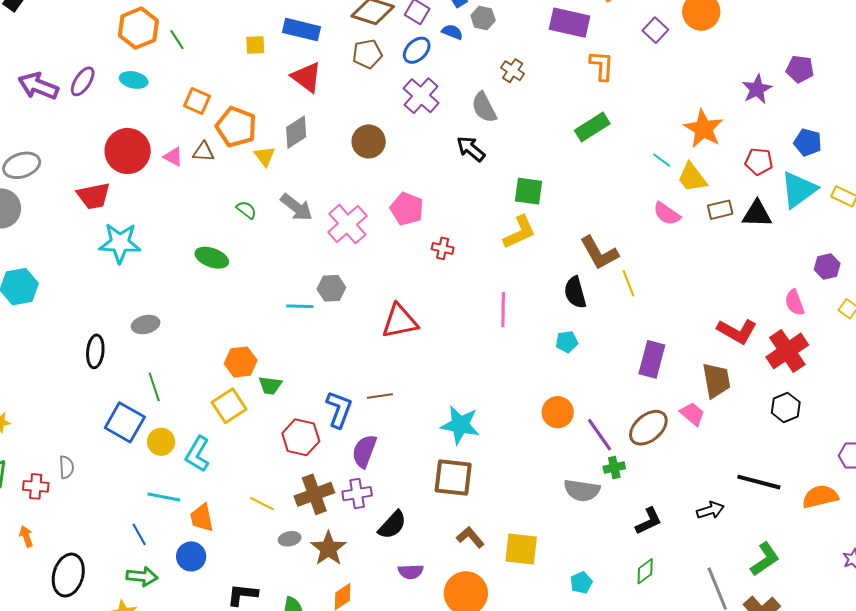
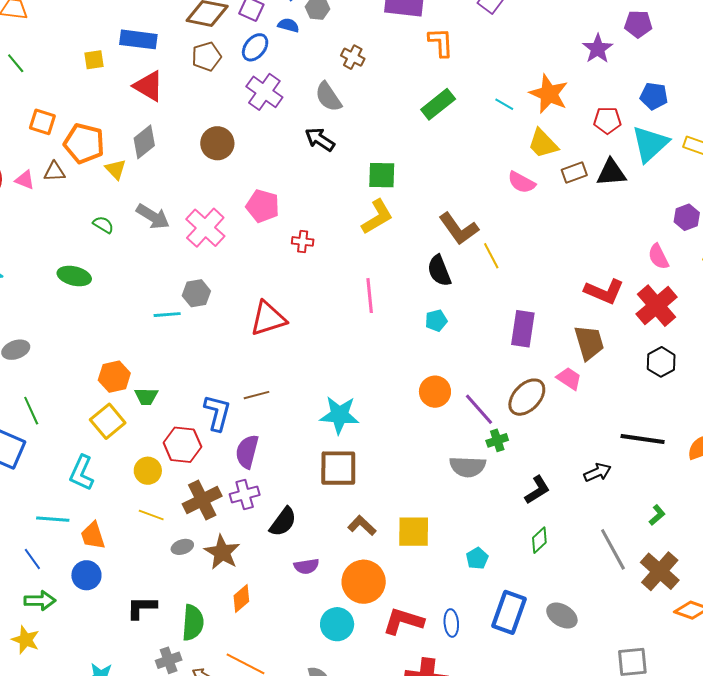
cyan line: (662, 160) -> (504, 104), moved
yellow circle: (161, 442) -> (148, 471), moved
green L-shape: (765, 559) -> (657, 515), size x0.6

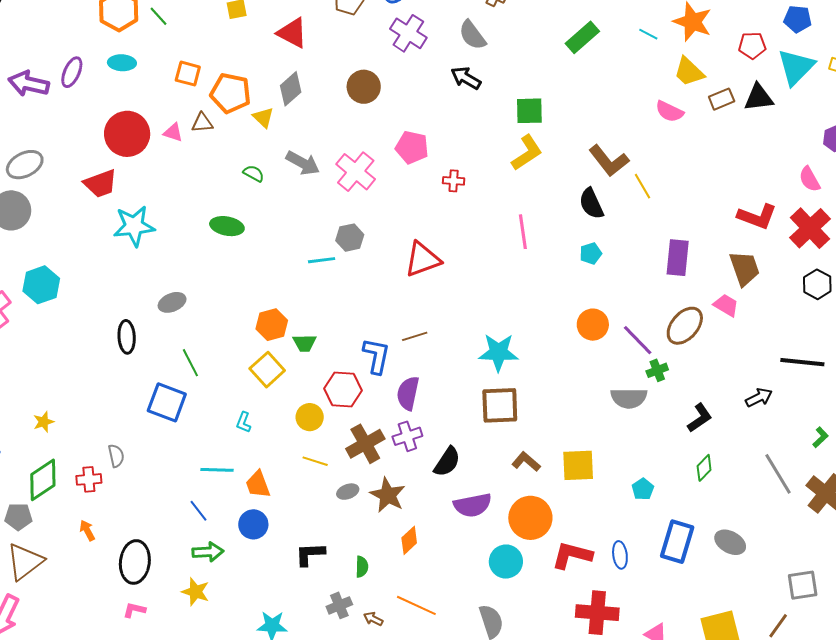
cyan L-shape: (82, 473) -> (244, 422), size x0.6
purple semicircle: (306, 566) -> (473, 505), size x1.5
green semicircle: (193, 623) -> (362, 567), size x0.6

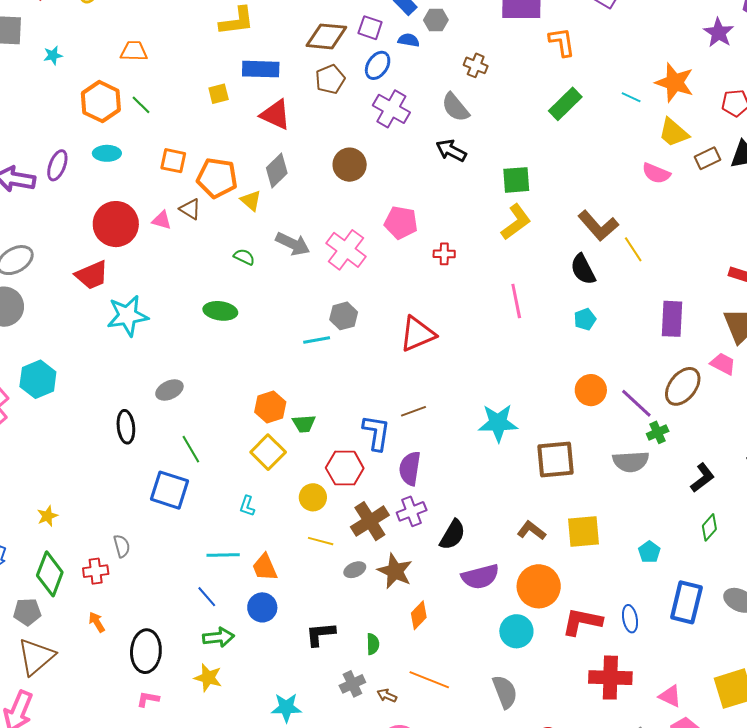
brown triangle: (202, 123) -> (190, 209), turned 40
brown square: (500, 405) -> (556, 460), moved
green diamond: (43, 480) -> (50, 574), turned -33

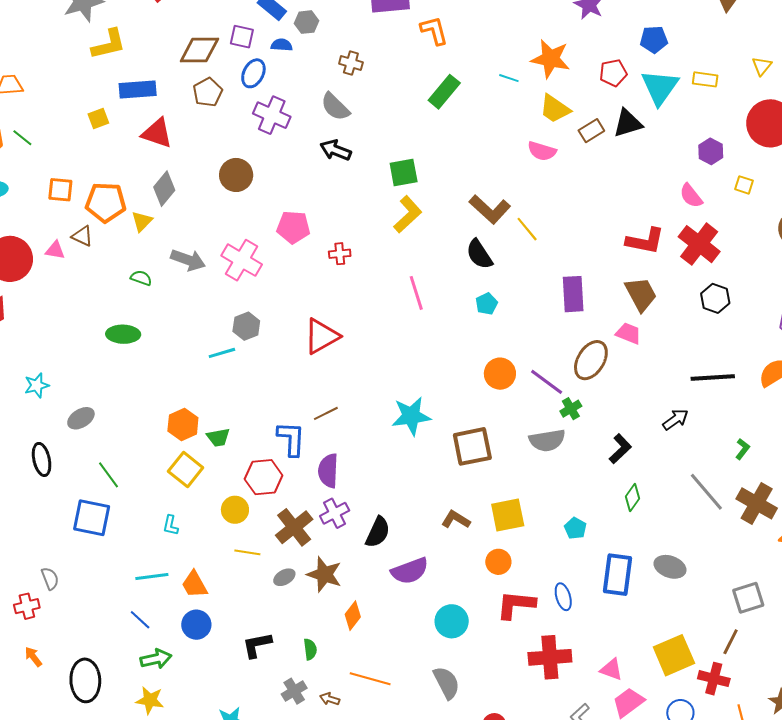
yellow triangle: (251, 201) -> (142, 221), turned 40
cyan star: (127, 316) -> (37, 385), moved, size x0.6
orange circle: (539, 586) -> (498, 562), moved, size x0.6

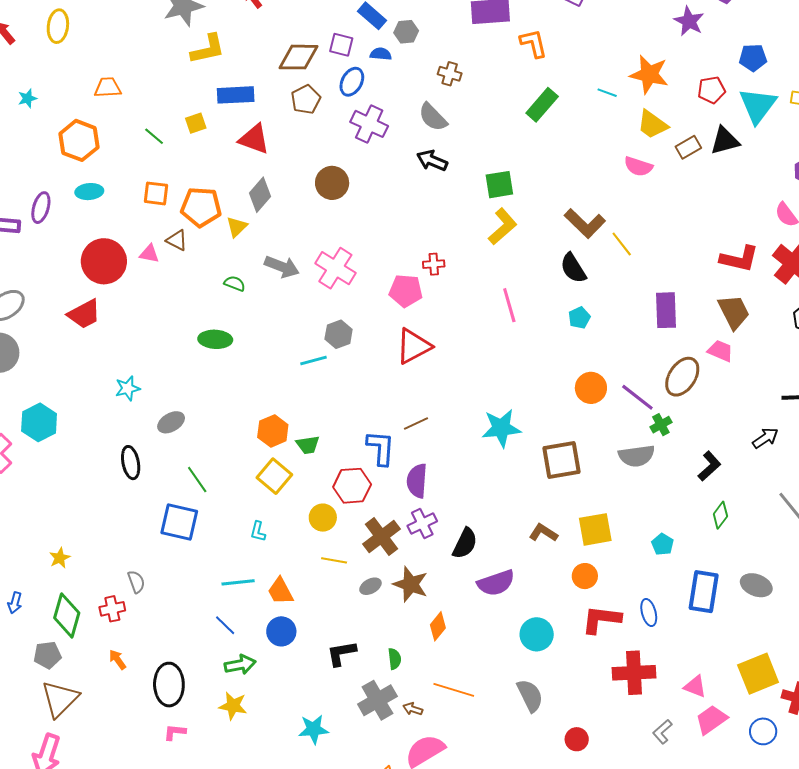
green line: (22, 138) -> (154, 136), moved
pink pentagon: (293, 227) -> (406, 291), moved
gray cross: (294, 691) -> (377, 700), size x1.5

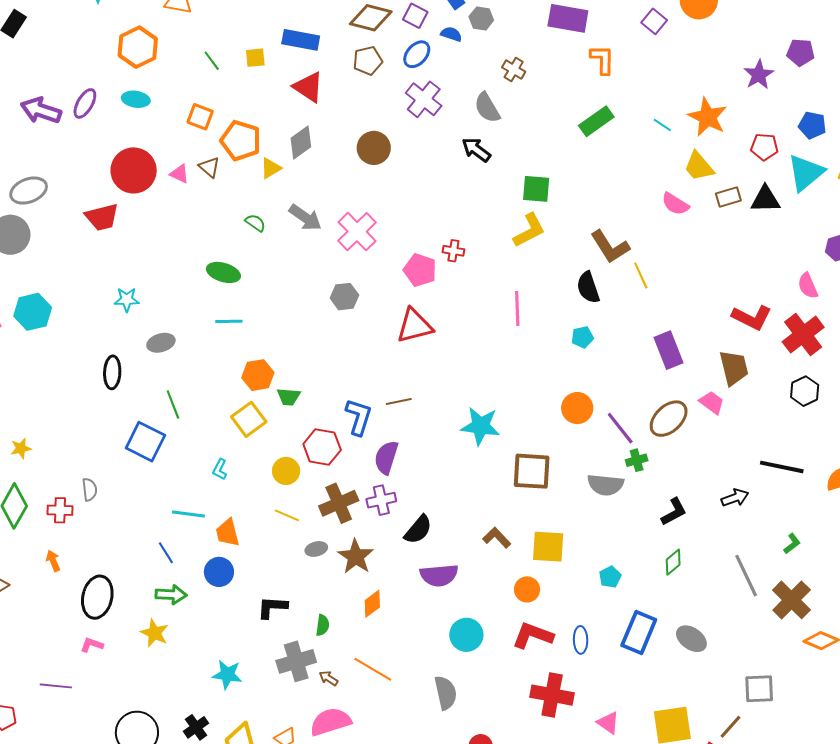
purple rectangle: (666, 310) -> (668, 350), turned -33
cyan line: (314, 360) -> (229, 321), moved

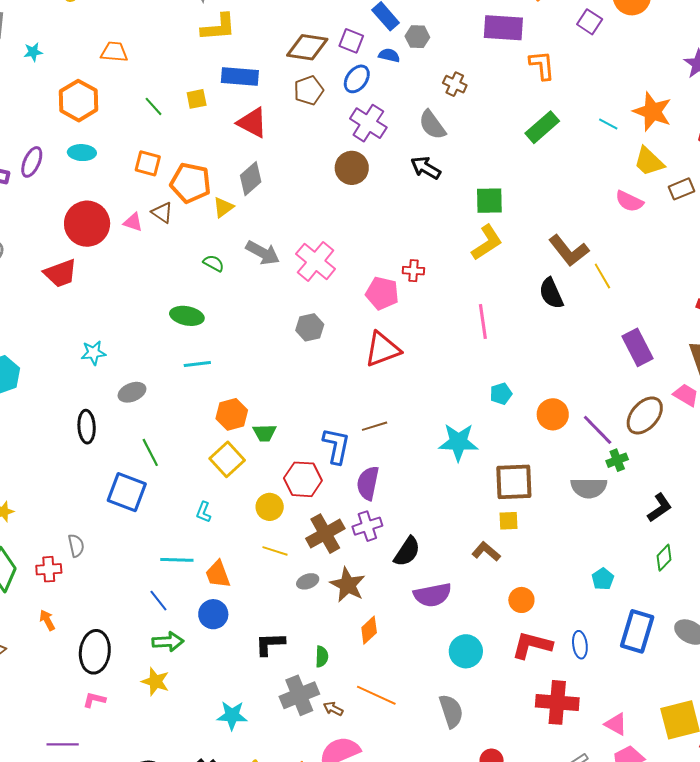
brown circle: (374, 148) -> (352, 168), moved
cyan pentagon: (582, 337) -> (501, 394), moved
yellow square: (548, 547) -> (508, 521), moved, size x0.6

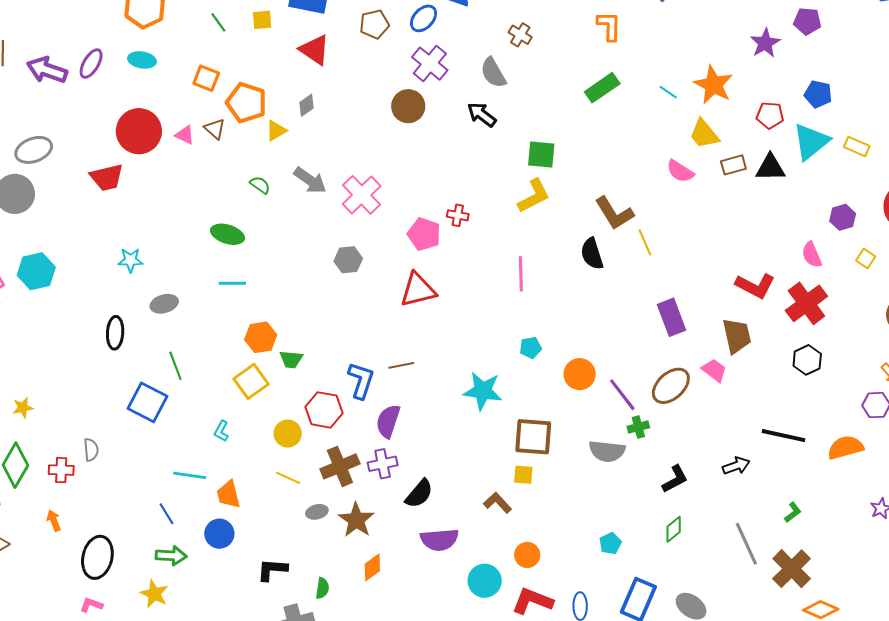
gray diamond: (251, 179) -> (307, 105), size x0.7
cyan circle: (466, 651) -> (485, 581), moved

